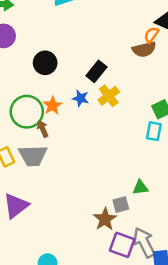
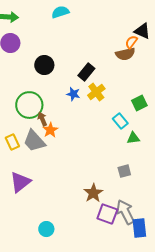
orange star: (52, 106) -> (50, 130), moved
cyan rectangle: (154, 131) -> (120, 121), moved, turned -49
gray trapezoid: (33, 156) -> (34, 141), turned 50
green triangle: (140, 187) -> (133, 138), moved
gray square: (121, 205) -> (124, 171), moved

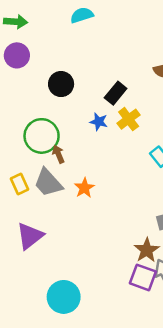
orange star: (50, 130) -> (84, 188), moved
brown star: (93, 193) -> (147, 250), moved
cyan circle: (46, 229) -> (64, 297), size x1.6

